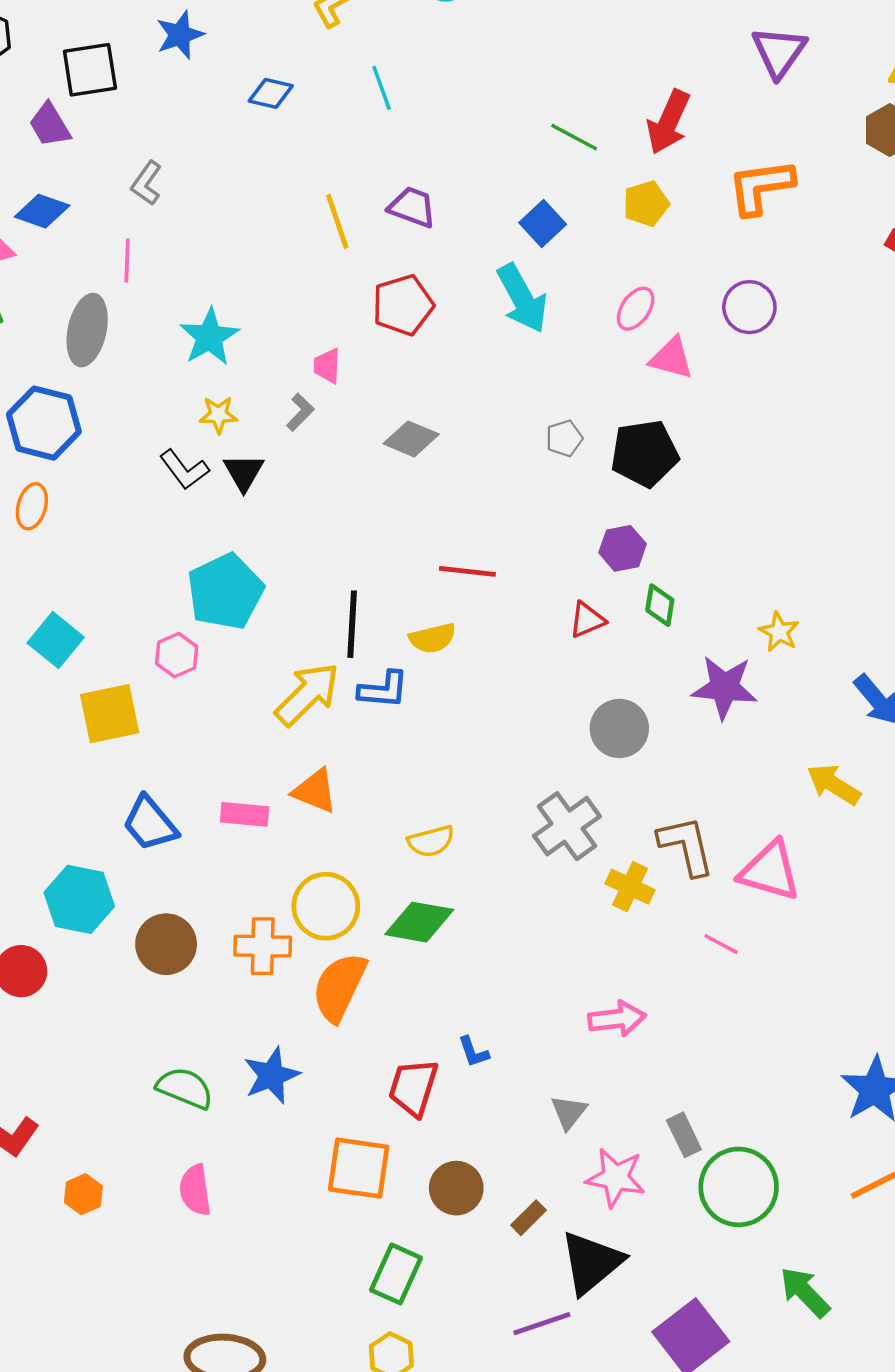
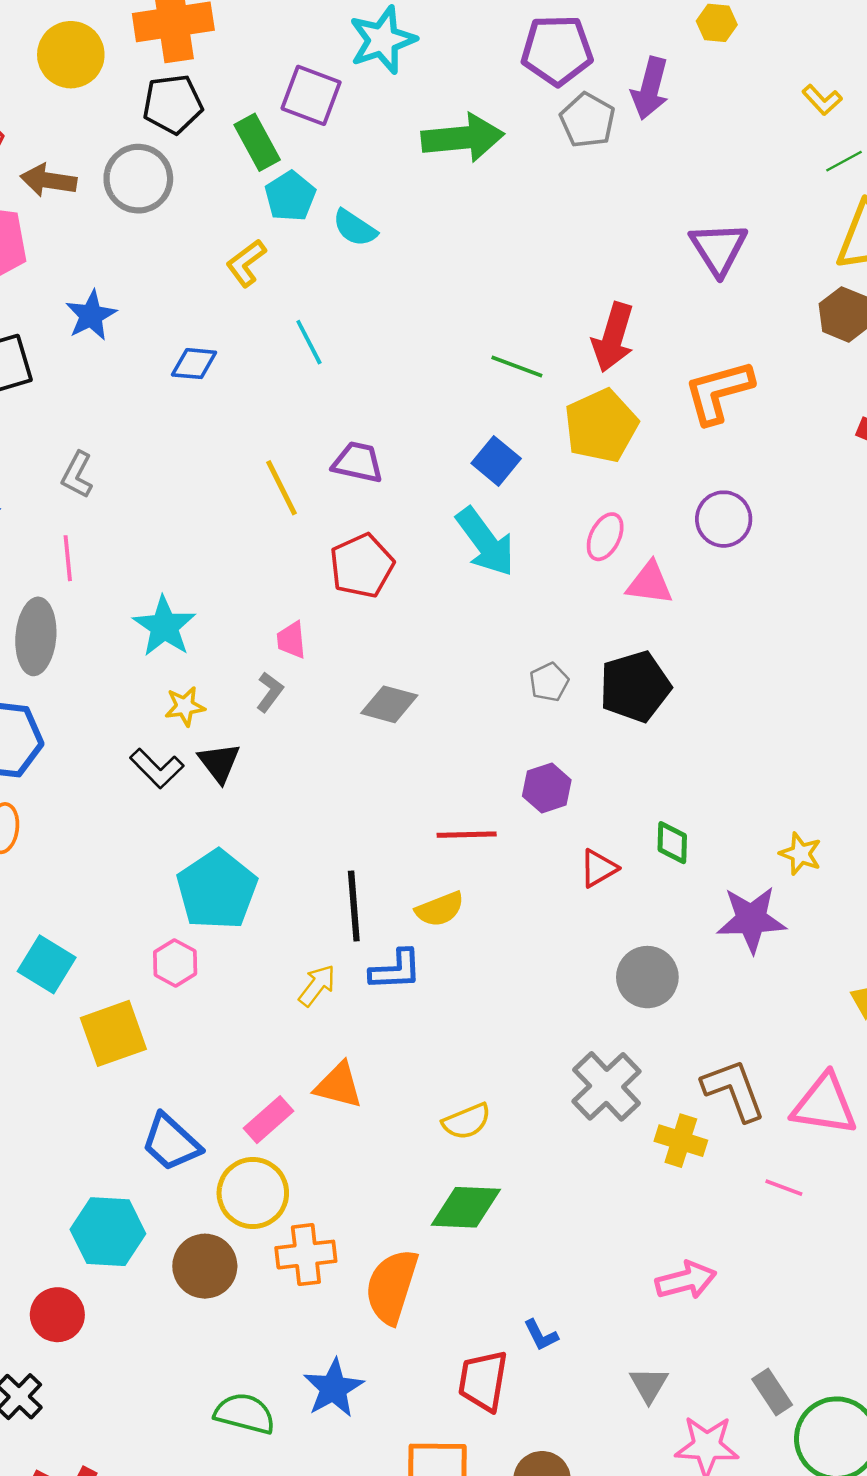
yellow pentagon: (646, 204) -> (601, 426), size x1.5
purple hexagon: (623, 548) -> (547, 788), moved
yellow arrow: (307, 694) -> (317, 985), size x0.6
pink rectangle: (245, 814) -> (268, 1120), turned -39
yellow circle: (326, 906) -> (253, 1193), moved

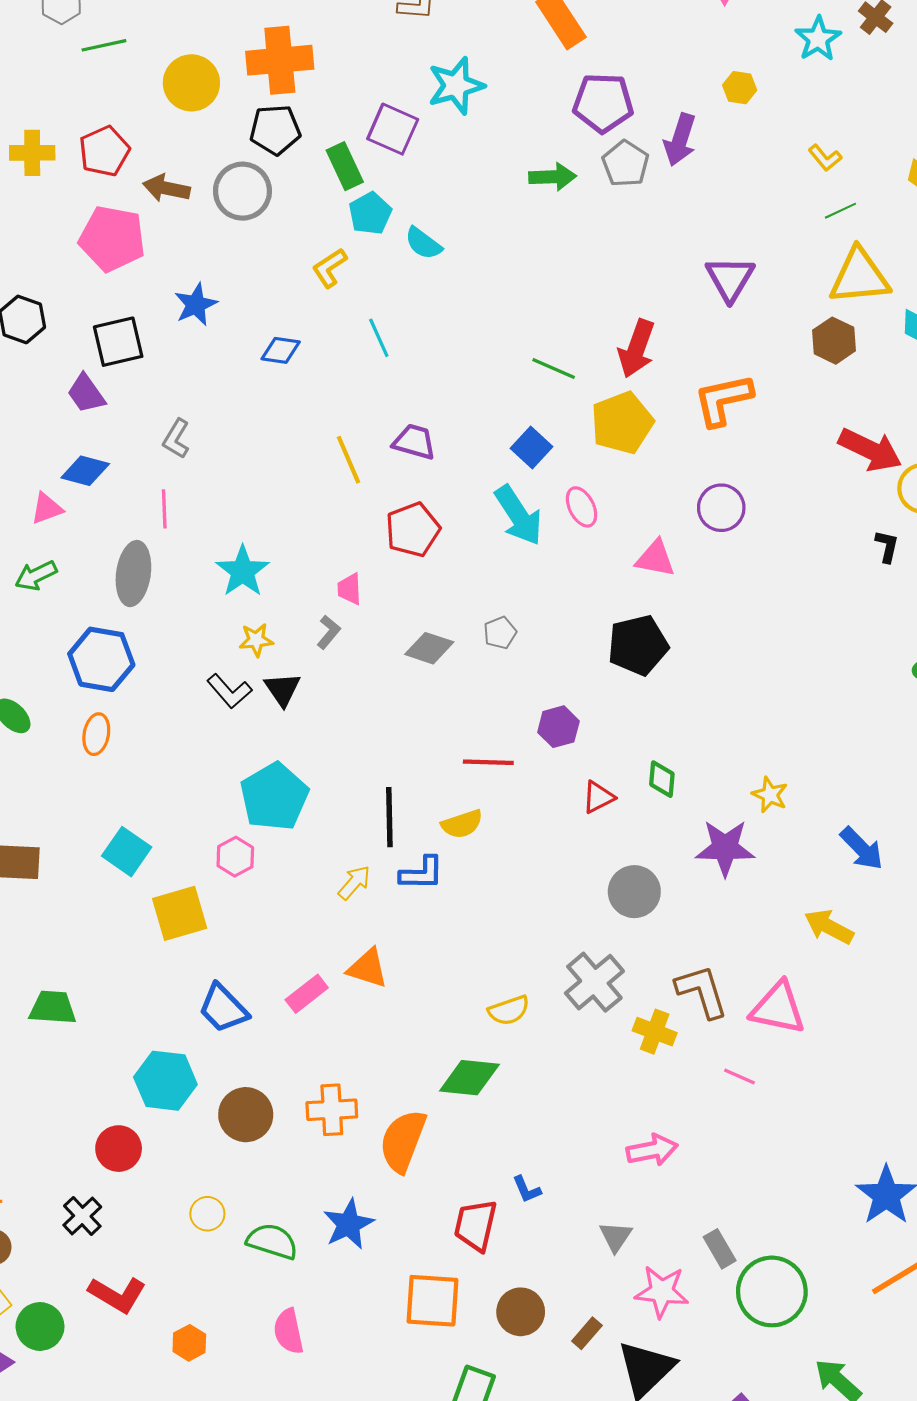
green arrow: (463, 138) -> (553, 177), moved, size x0.7
pink ellipse: (605, 537) -> (582, 507), moved, turned -57
gray pentagon: (549, 682) -> (500, 633), moved
yellow semicircle: (467, 1121) -> (509, 1010), moved
yellow circle: (253, 1193) -> (207, 1214), moved, size x0.6

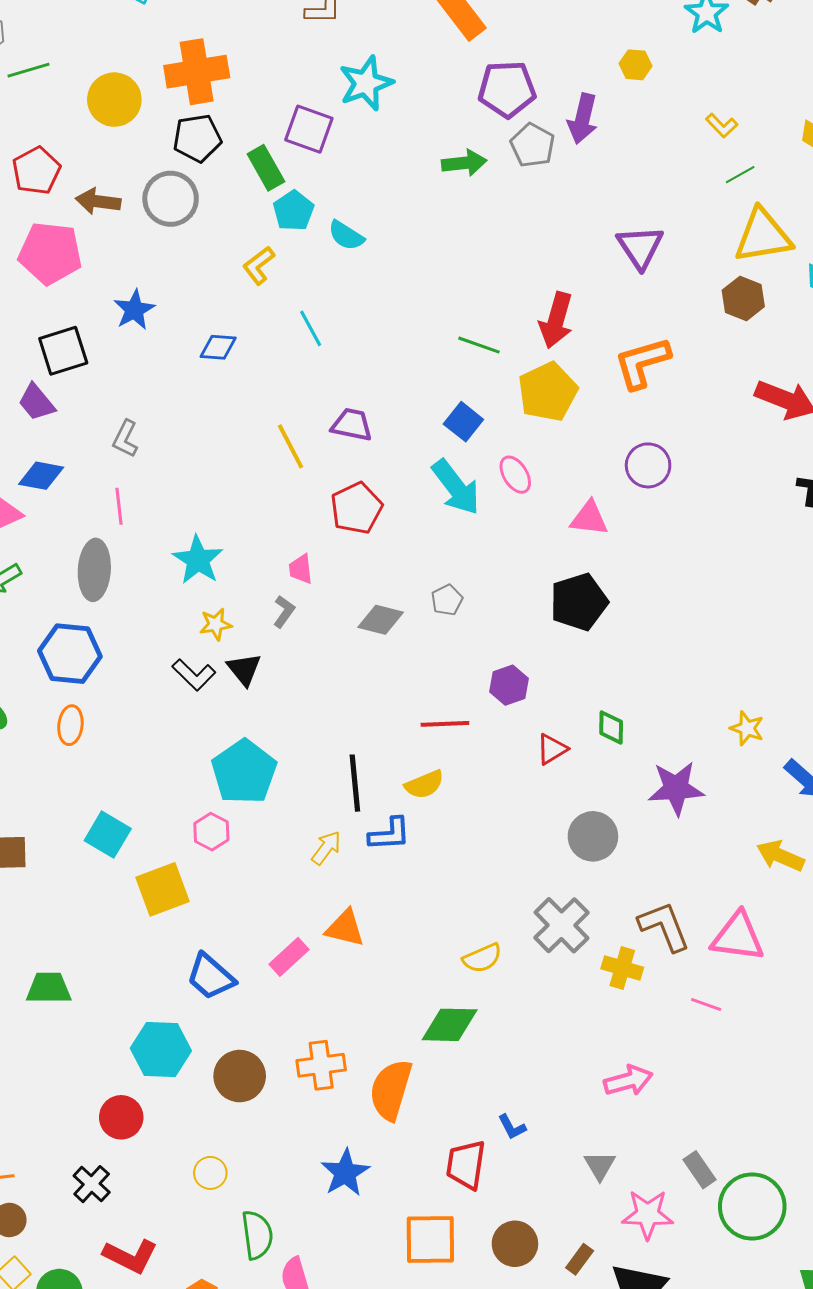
yellow star: (770, 795) -> (747, 728), moved
green semicircle: (272, 1241) -> (257, 1235), moved, turned 69

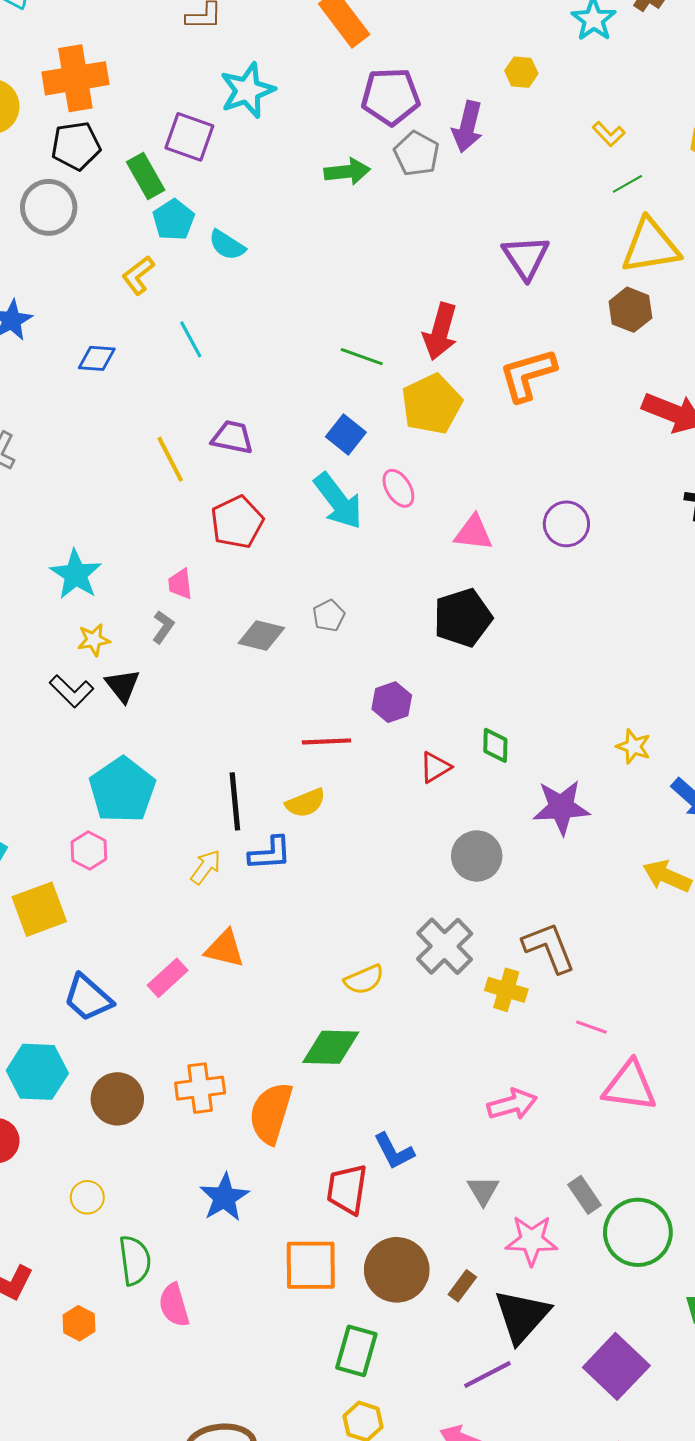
purple circle: (648, 465) -> (566, 524), moved
pink triangle: (738, 937) -> (630, 1086), moved
blue L-shape: (512, 1127) -> (394, 1151), size x1.4
brown circle: (515, 1244) -> (397, 1270), size x1.4

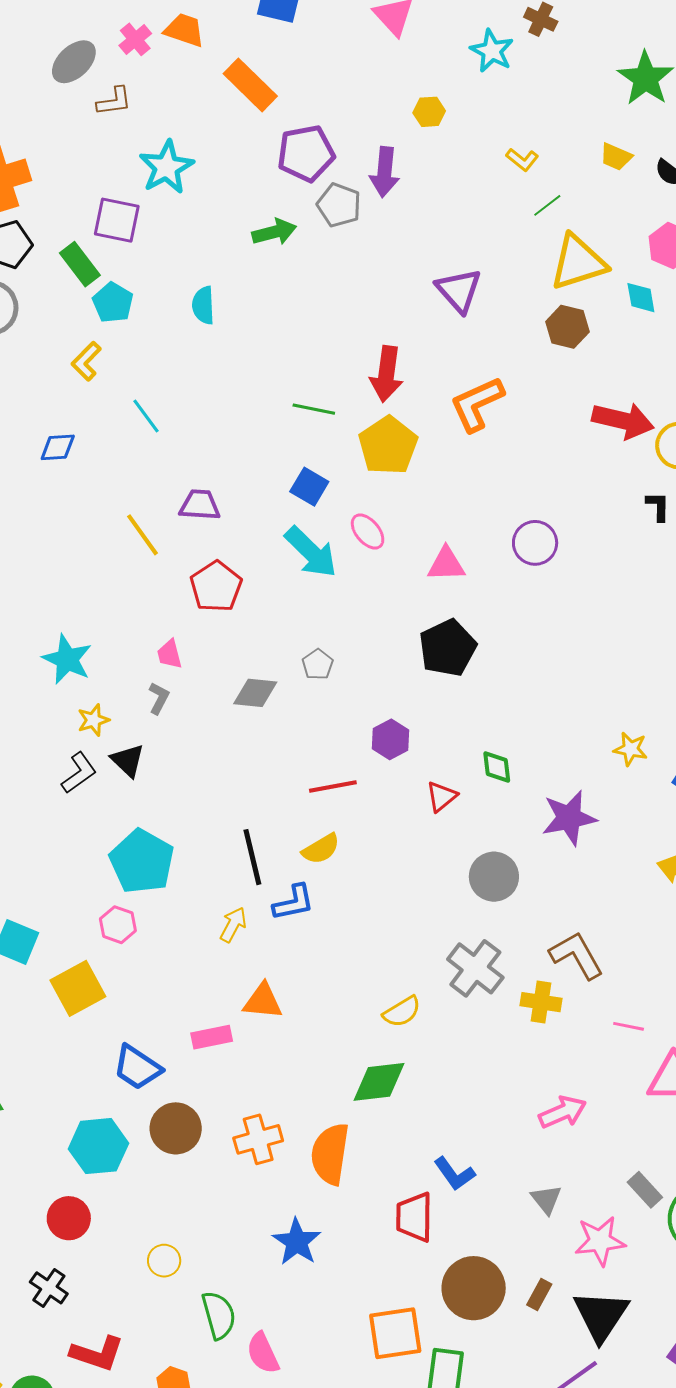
cyan semicircle: (227, 245) -> (203, 305), moved, turned 63
black L-shape: (71, 691) -> (79, 773), turned -72
pink rectangle: (168, 978) -> (212, 1037), turned 39
brown circle: (117, 1099) -> (176, 1128), moved
orange square: (311, 1265) -> (395, 1333), moved

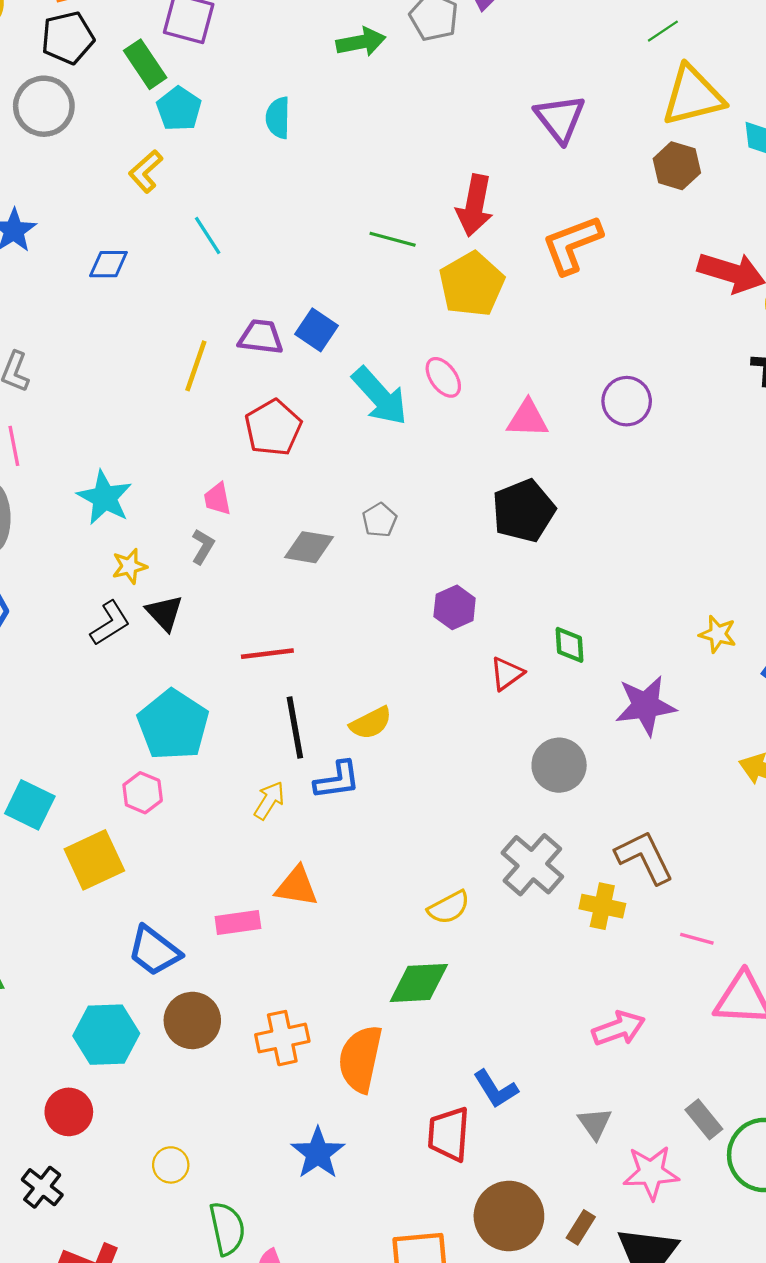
blue square: (309, 487) -> (316, 330), moved
yellow line: (143, 535) -> (196, 366), turned 51
red line: (333, 786) -> (267, 654), moved

